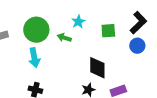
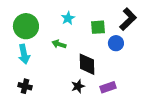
green arrow: (64, 38) -> (59, 44), moved
blue circle: (137, 46) -> (116, 43), moved

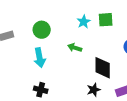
green circle: (26, 26) -> (42, 30), size x0.7
green square: (98, 27) -> (106, 20), moved

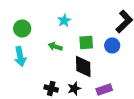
green square: (106, 20) -> (86, 42), moved
black cross: (41, 90) -> (51, 88), moved

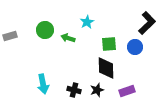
green arrow: (55, 46) -> (68, 38), moved
cyan arrow: (20, 56) -> (43, 84), moved

